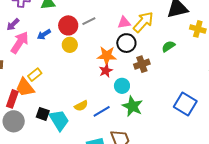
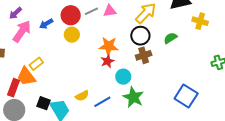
pink triangle: (124, 23) -> (110, 11), moved
black circle: (126, 43) -> (140, 36), moved

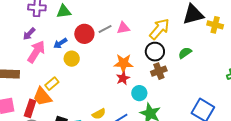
yellow cross: (200, 21) -> (215, 25), moved
yellow circle: (72, 35) -> (72, 59), moved

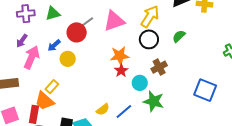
pink triangle: (123, 28) -> (114, 21), size x1.6
gray line: (105, 29) -> (87, 22), moved
brown cross: (159, 71) -> (159, 67), moved

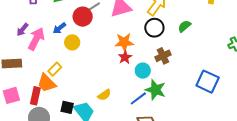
purple arrow: (22, 41) -> (22, 30), moved
blue line: (124, 112) -> (138, 98), moved

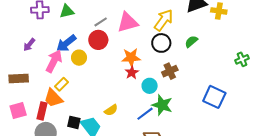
red circle: (83, 17) -> (98, 40), moved
blue arrow: (59, 28) -> (66, 43), size x1.5
pink arrow: (36, 39) -> (54, 61), moved

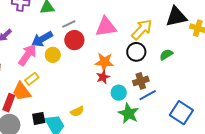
gray line: (101, 22) -> (69, 24), moved
blue line: (145, 114) -> (148, 95), moved
black square: (74, 122) -> (39, 118), turned -32

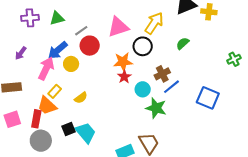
black circle: (136, 52) -> (143, 46), moved
yellow semicircle: (77, 111) -> (81, 98), moved

